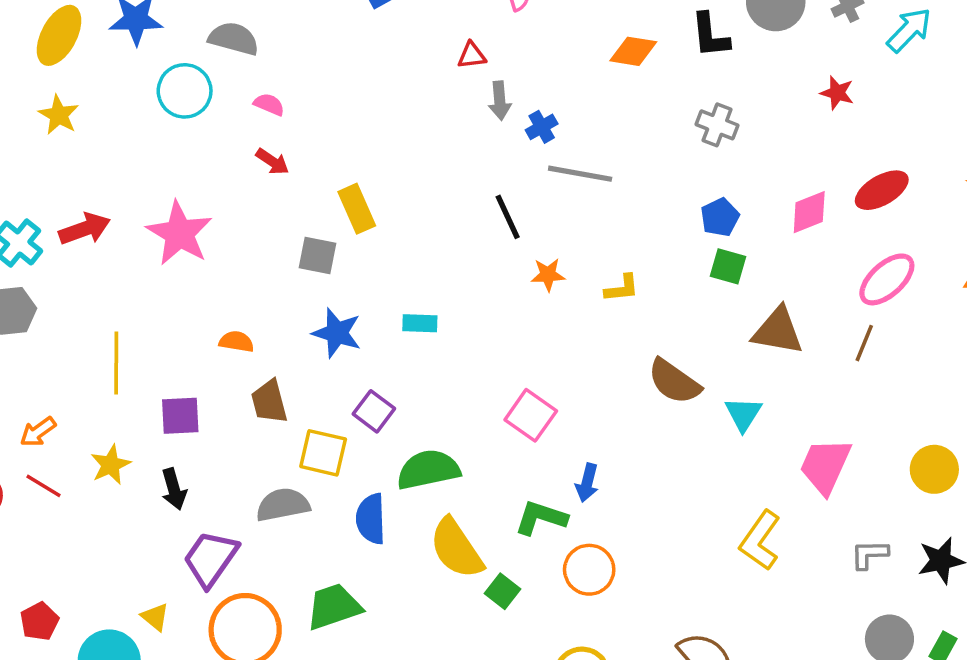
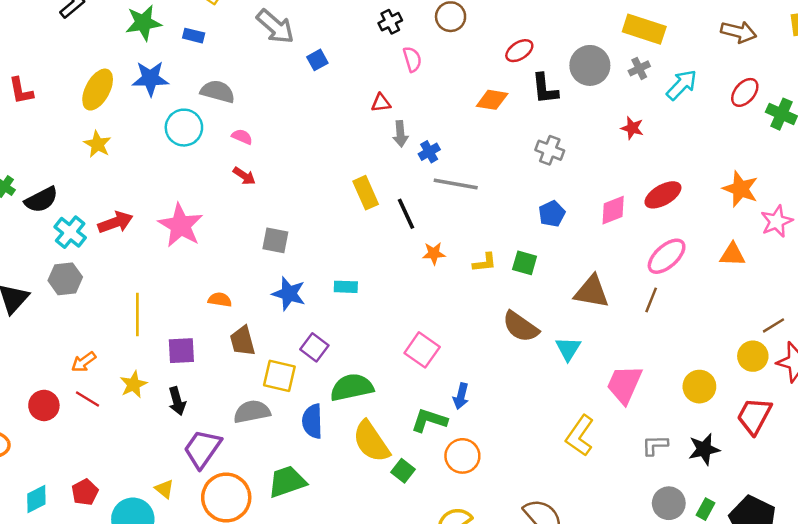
yellow rectangle: (357, 209) -> (366, 193), moved
green square: (728, 266) -> (525, 263), moved

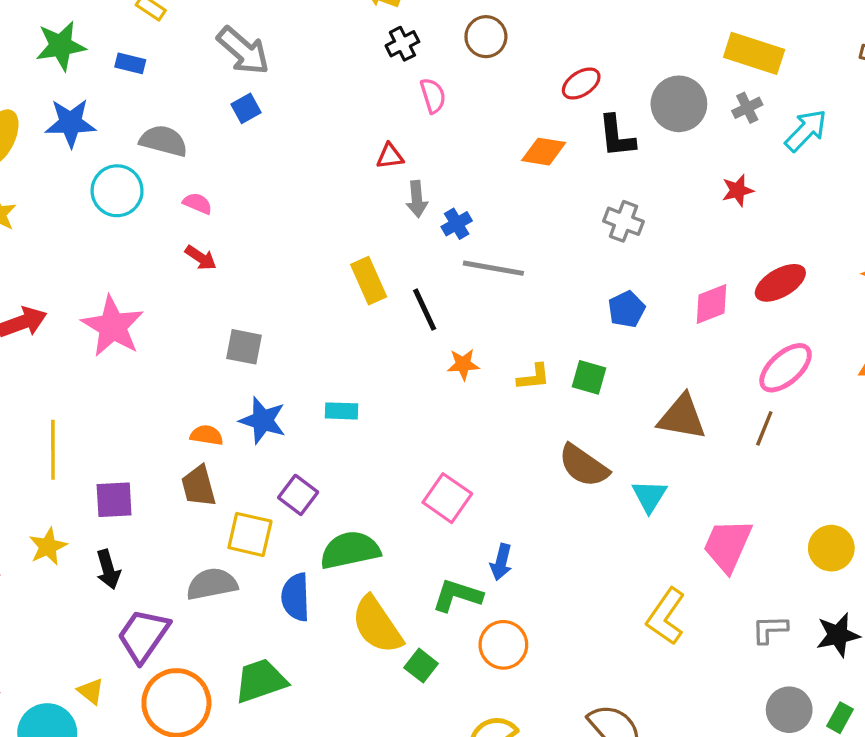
blue square: (317, 60) -> (246, 108), moved
red star: (632, 128) -> (738, 190), turned -30
orange semicircle: (220, 300) -> (207, 435), moved

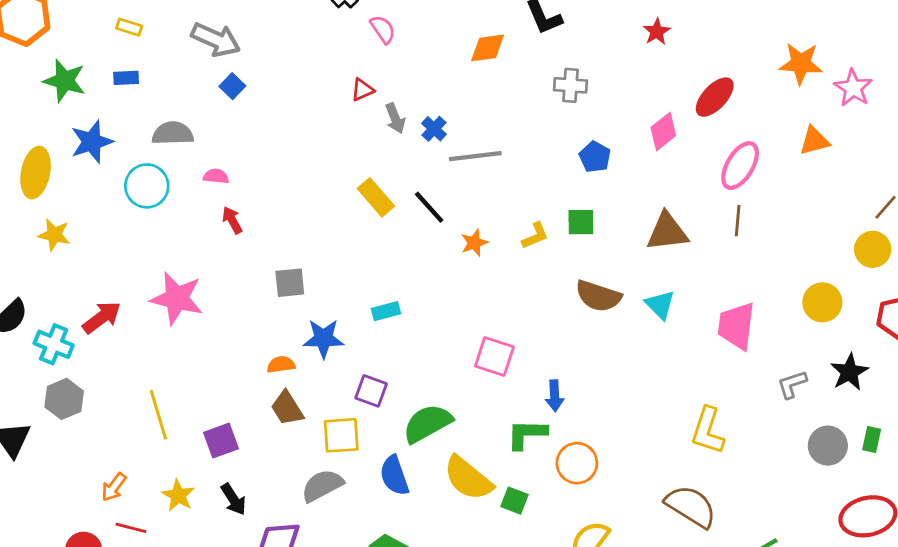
green star: (61, 46) -> (65, 81), turned -30
red arrow: (201, 258) -> (232, 220), turned -136
yellow L-shape: (666, 616) -> (708, 431), moved

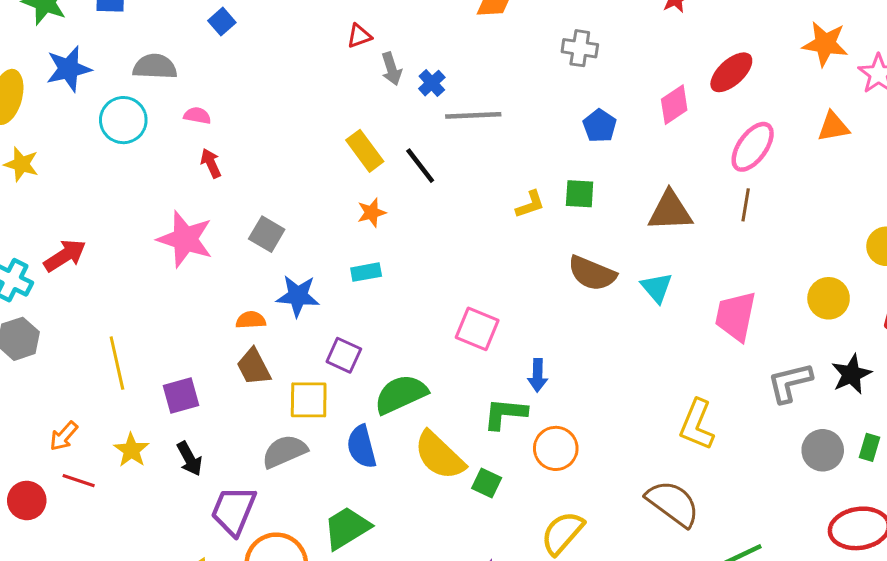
orange star: (474, 243) -> (372, 213), moved
gray square: (290, 283) -> (267, 234), turned 32
pink star: (177, 298) -> (185, 239), moved
gray L-shape: (792, 384) -> (790, 383), size x1.4

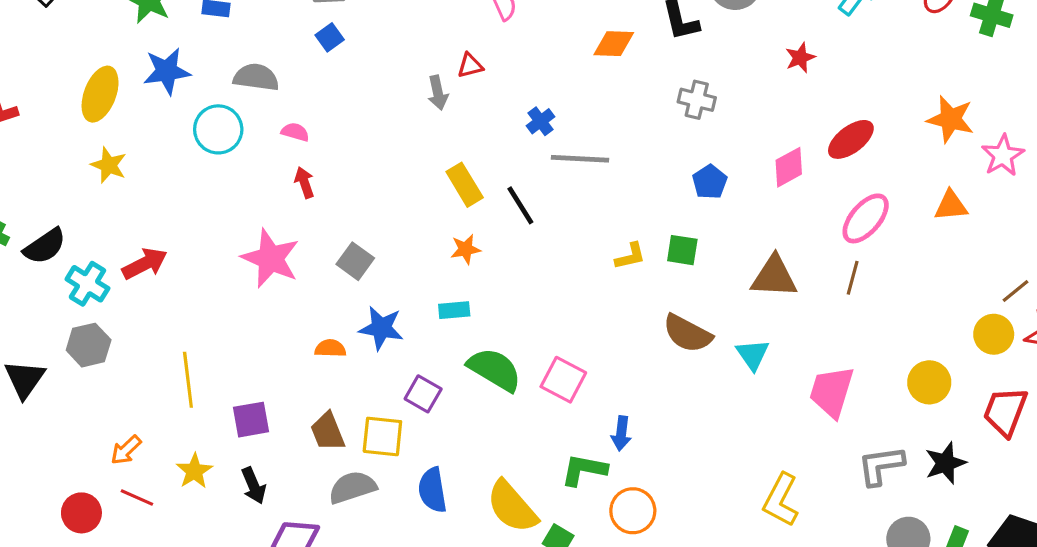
gray arrow: (392, 69) -> (438, 93), moved
brown trapezoid: (254, 367) -> (328, 432), moved
green semicircle: (401, 394) -> (495, 370), moved, turned 50

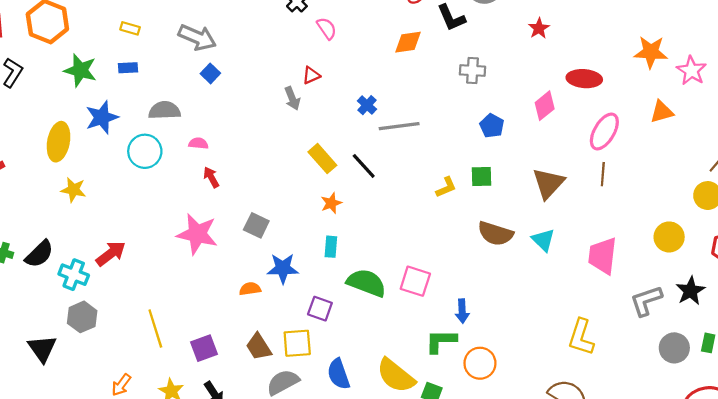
red ellipse: (851, 139) -> (584, 79), turned 52
brown triangle: (774, 277) -> (548, 183), turned -40
cyan rectangle: (454, 310) -> (331, 247), turned -70

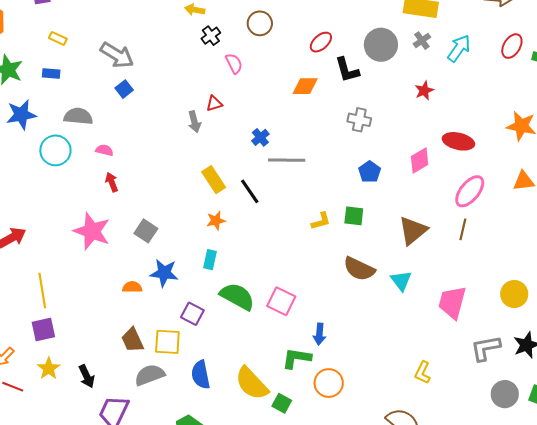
yellow line: (155, 328) -> (42, 291), moved
yellow L-shape: (581, 337) -> (423, 373), size x0.7
purple square: (204, 348) -> (43, 330), moved

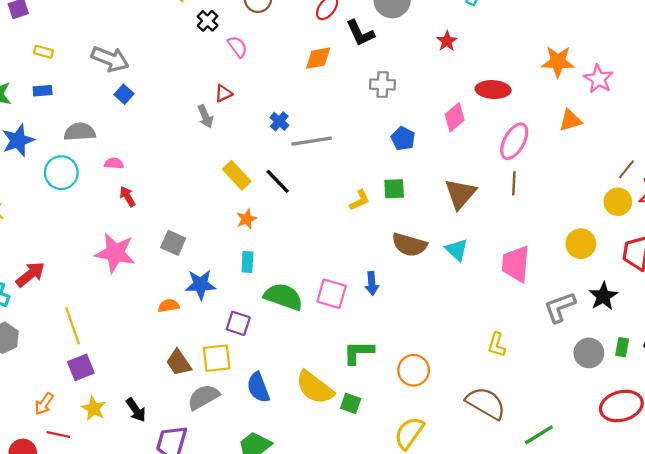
blue arrow: (319, 334) -> (372, 283), moved
orange circle: (329, 383) -> (414, 370), moved

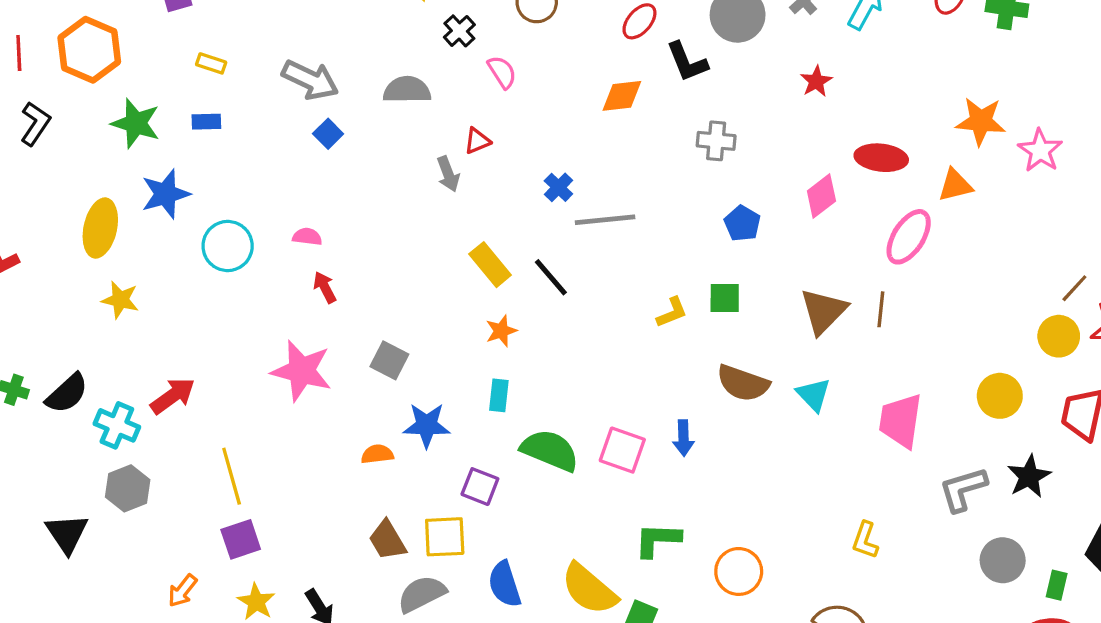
orange triangle: (570, 120) -> (955, 185), moved
gray semicircle: (80, 132) -> (407, 90), moved
brown line: (514, 183) -> (881, 309), moved
green rectangle: (622, 347) -> (1057, 585), moved

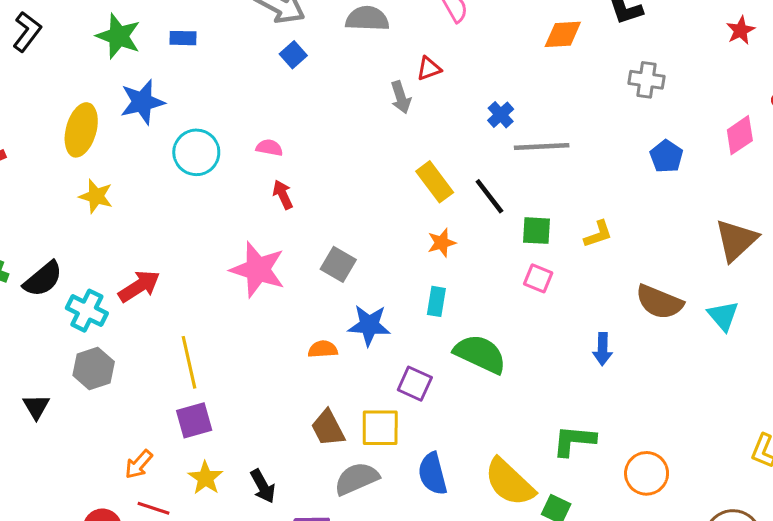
green square: (725, 298) -> (537, 231), moved
pink square: (622, 450) -> (538, 278), moved, size x0.7
black triangle: (67, 533) -> (36, 407), size x0.7

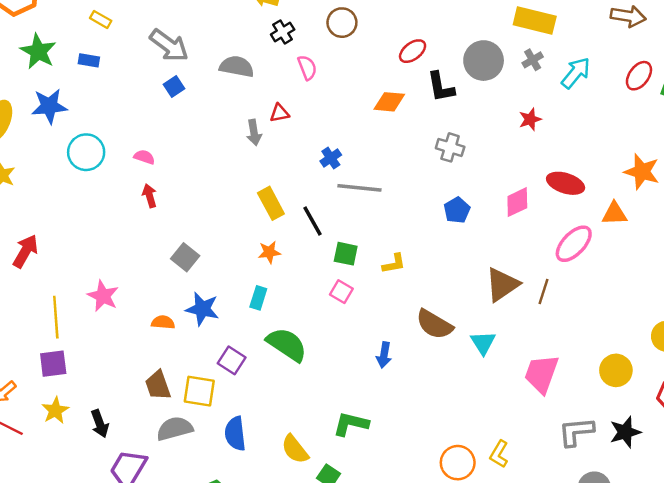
pink star: (258, 270) -> (103, 296), moved, size x0.7
red arrow: (139, 286) -> (25, 251), turned -36
orange circle: (647, 473) -> (458, 463), moved
yellow semicircle: (509, 482) -> (295, 449), size x0.7

